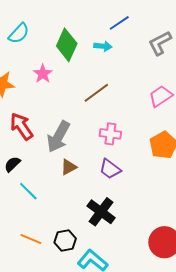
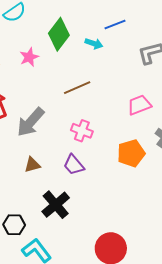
brown triangle: (69, 167) -> (32, 165), moved

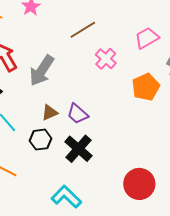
pink cross: (82, 131) -> (106, 59), moved, turned 30
purple trapezoid: (74, 165) -> (78, 114), moved
black hexagon: (14, 225) -> (40, 140), moved

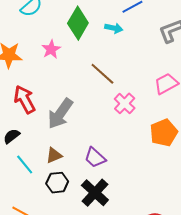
brown line: (83, 30) -> (102, 74), turned 72
brown triangle: (50, 113) -> (54, 155), moved

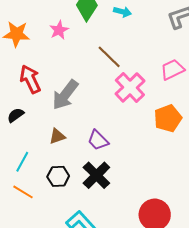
pink cross: (125, 103) -> (130, 87), size x1.4
cyan line: (25, 165) -> (22, 162), moved, turned 65
black hexagon: (57, 183) -> (58, 176), moved

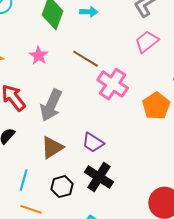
pink star: (59, 30) -> (39, 56), moved
pink trapezoid: (172, 70) -> (147, 42), moved
brown triangle: (57, 136) -> (52, 148), size x1.4

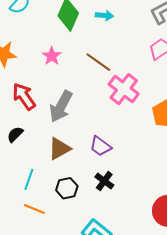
black cross: (99, 177) -> (104, 181), size x0.7

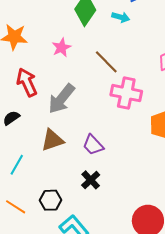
pink cross: (124, 89) -> (126, 93), turned -36
black hexagon: (67, 188) -> (51, 200), moved
orange line: (34, 209) -> (16, 207), moved

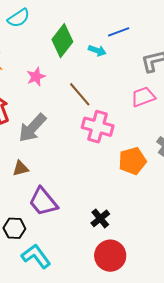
brown triangle: (52, 140) -> (20, 168), size x0.7
purple trapezoid: (93, 145) -> (43, 202), moved, size x1.4
black cross: (91, 180) -> (100, 218), moved

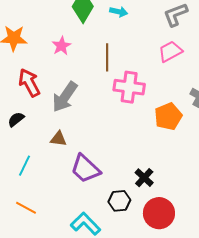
brown line: (80, 94) -> (107, 57), turned 48
brown triangle: (20, 168) -> (58, 139), turned 30
black hexagon: (14, 228) -> (119, 201), moved

